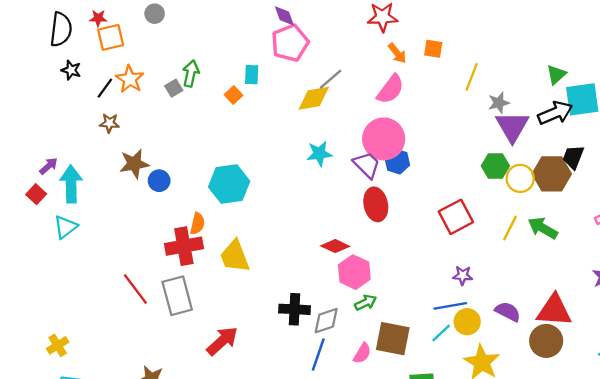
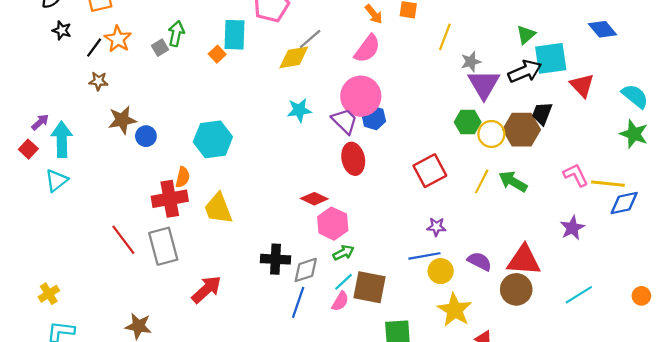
cyan rectangle: (252, 75) -> (234, 35), size x1.6
cyan line: (441, 333) -> (343, 282), moved

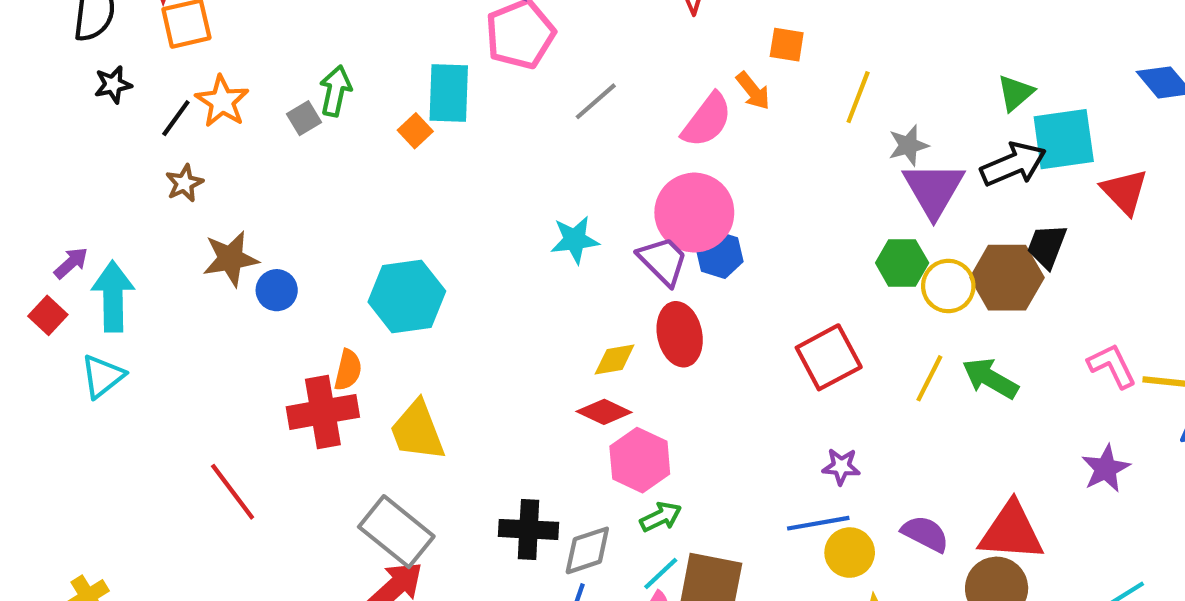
orange arrow: (374, 14) -> (753, 91), moved
black star: (62, 30) -> (113, 85), turned -30
yellow diamond: (294, 57) -> (615, 359), moved, size x0.7
brown star: (98, 81) -> (184, 183), turned -30
gray rectangle: (163, 246) -> (396, 532), moved, turned -36

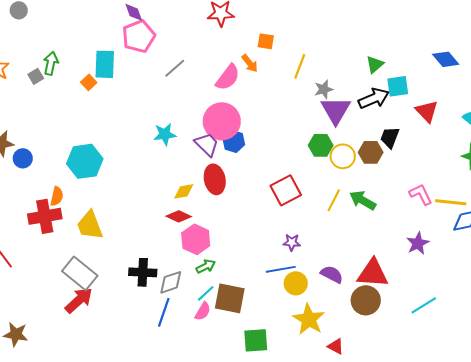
cyan square: (1064, 139) -> (398, 86), size x0.7
brown hexagon: (1007, 278) -> (371, 152), size x0.7

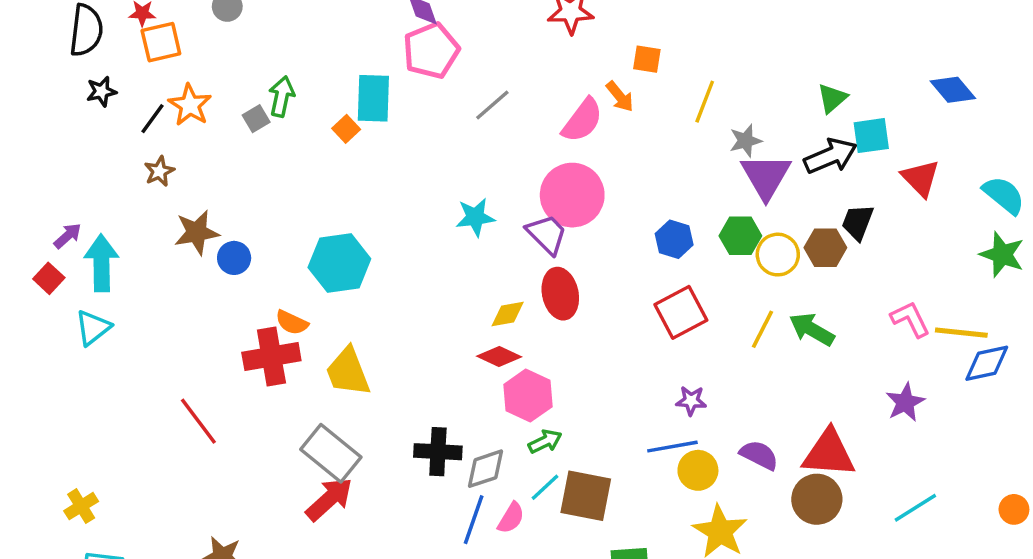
blue hexagon: (234, 141) -> (674, 239), moved
orange semicircle: (57, 196) -> (292, 323), turned 102
pink semicircle: (203, 311) -> (511, 518), moved

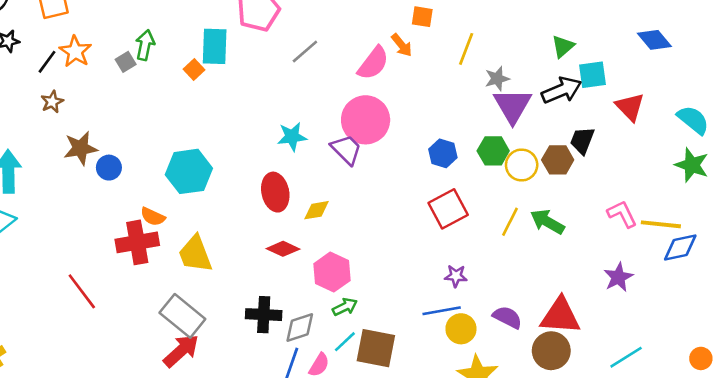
red ellipse: (560, 294) -> (275, 192), moved
red diamond: (499, 356) -> (283, 249), moved

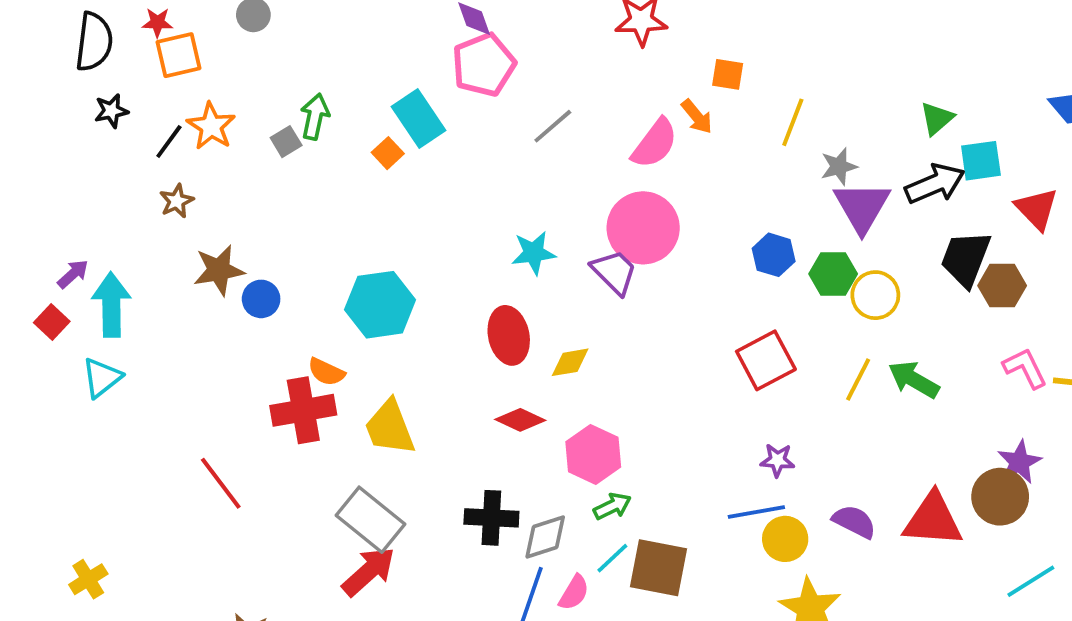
cyan rectangle: (215, 46) -> (418, 118), turned -36
black trapezoid: (582, 140) -> (966, 259), size x1.4
blue hexagon: (443, 153) -> (774, 255), moved
brown hexagon: (558, 160) -> (1002, 286), moved
brown circle: (551, 351) -> (1000, 497), moved

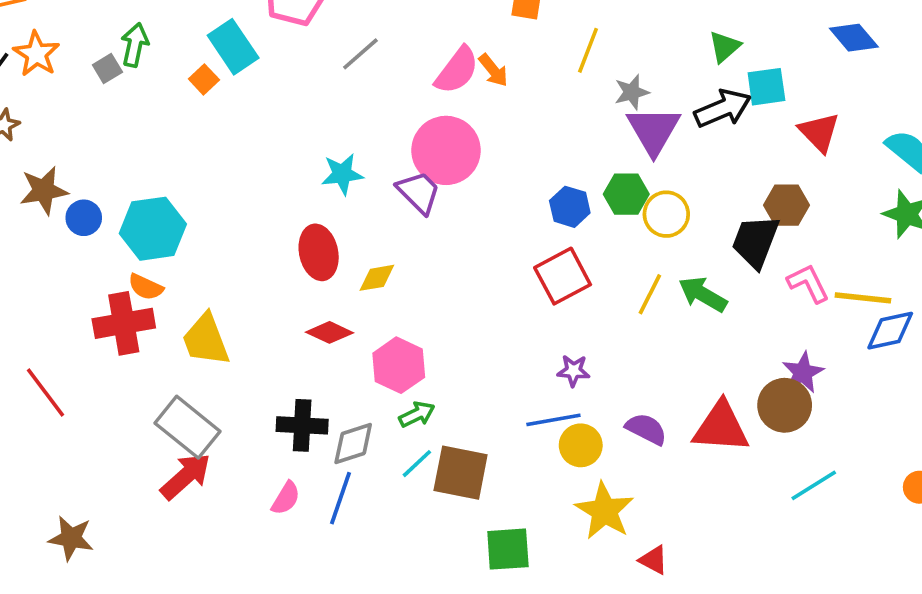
orange arrow: (697, 117) -> (493, 70), moved
blue hexagon: (774, 255) -> (570, 207), moved
black trapezoid: (966, 259) -> (756, 241), moved
cyan hexagon: (380, 305) -> (153, 229), moved
pink semicircle: (574, 593) -> (286, 498), moved

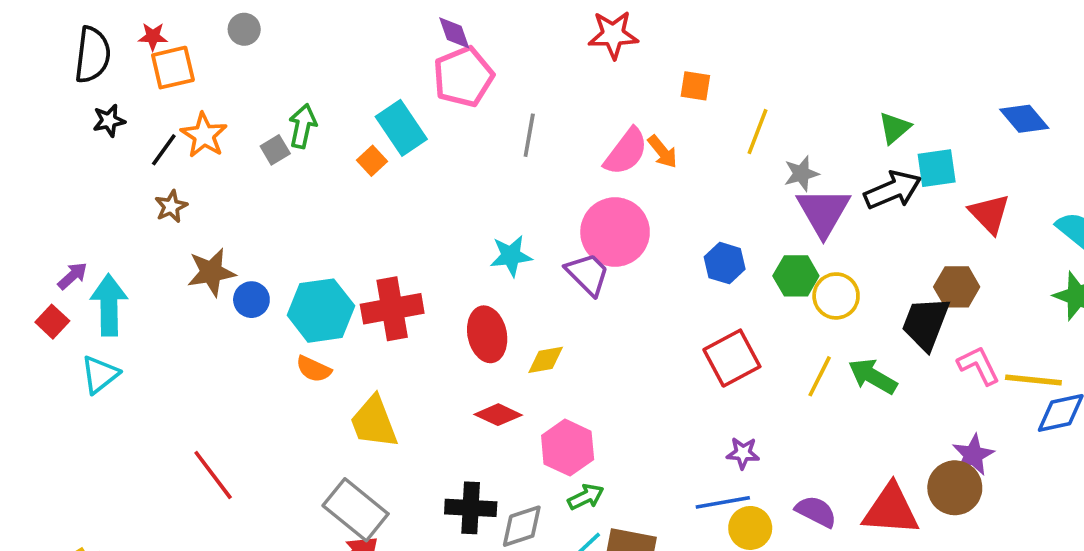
gray line: (360, 54) -> (529, 135), turned -39
blue hexagon: (570, 207) -> (725, 263), moved
red cross: (124, 323) -> (392, 309), moved

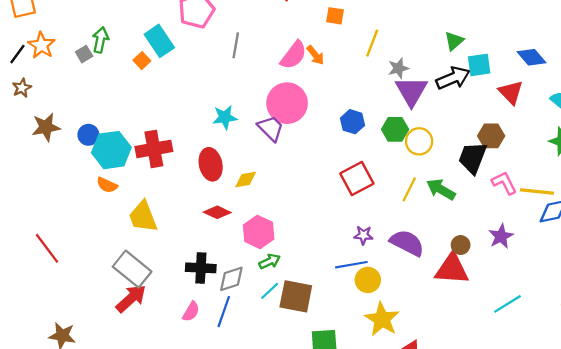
blue diamond: (1024, 119) -> (532, 57), moved
blue circle: (251, 300) -> (88, 135), moved
brown circle: (955, 488) -> (461, 245), moved, size x0.6
purple semicircle: (816, 512) -> (407, 243), moved, size x1.4

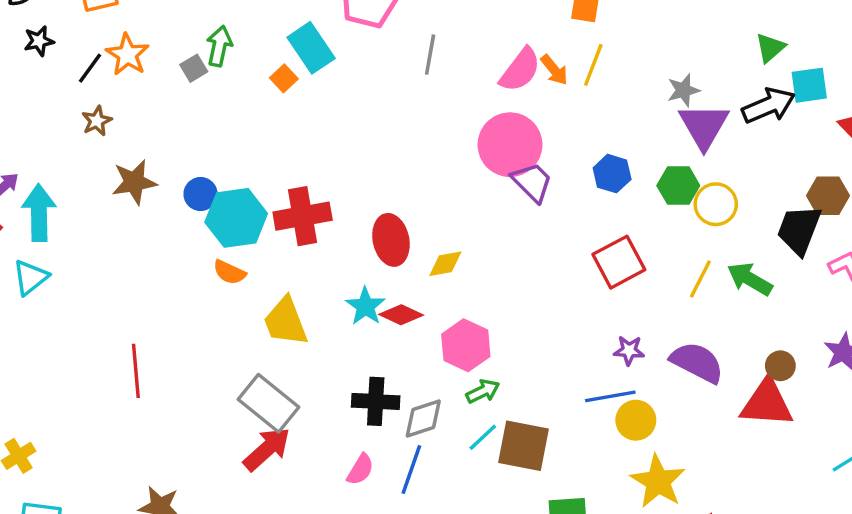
yellow line: (372, 43) -> (593, 65), moved
cyan star: (225, 117) -> (365, 306), moved, turned -30
purple trapezoid: (271, 128) -> (532, 182), moved
red line: (47, 248) -> (136, 371), turned 32

